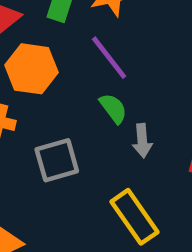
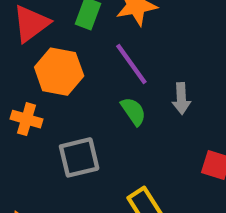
gray arrow: (142, 141) -> (181, 98), moved

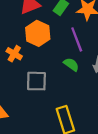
green semicircle: (133, 111) -> (71, 64), turned -35

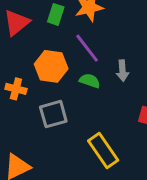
orange hexagon: (38, 33) -> (51, 66), moved

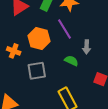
green semicircle: (90, 81) -> (71, 61), moved

